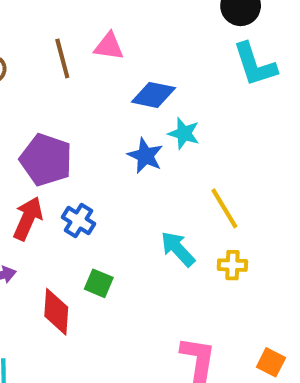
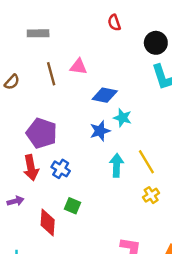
blue star: (145, 156) -> (100, 131), turned 30
red arrow: (28, 218) -> (31, 168), turned 145
cyan arrow: (178, 249) -> (117, 165), moved, turned 45
yellow cross: (232, 265) -> (151, 195), turned -35

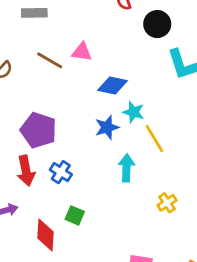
black circle: (156, 43) -> (157, 24), moved
brown line: (51, 74) -> (50, 60), turned -45
yellow line: (146, 162) -> (154, 139), moved

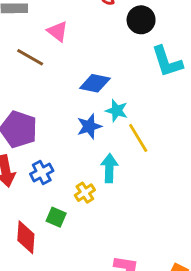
pink triangle: (82, 52) -> (58, 31), moved, turned 30
blue cross: (61, 172) -> (42, 172), turned 30
yellow cross: (167, 203) -> (85, 193), moved

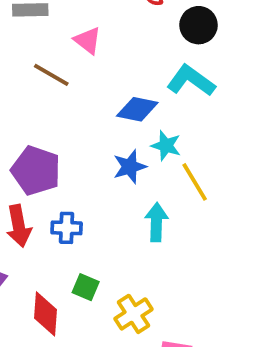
cyan L-shape: (167, 62) -> (191, 81), moved, turned 144
blue cross: (42, 172) -> (67, 228), turned 30
yellow cross: (85, 193) -> (133, 314), moved, size x1.4

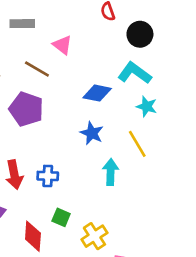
cyan star: (166, 146) -> (147, 106), moved
blue star: (130, 167) -> (92, 133), turned -30
purple pentagon: (36, 170) -> (26, 109), moved

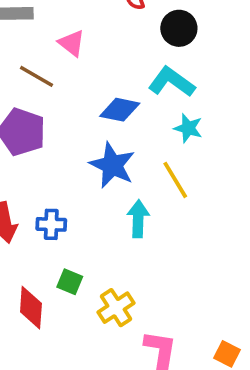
blue star: (92, 133) -> (112, 165), size x1.4

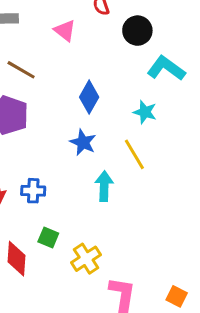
pink triangle: (72, 43) -> (65, 31), moved
cyan L-shape: (172, 82) -> (166, 68), moved
blue diamond: (120, 110) -> (89, 97), turned -72
blue star: (112, 165) -> (83, 142), size x0.7

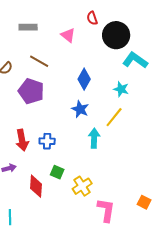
black circle: (137, 31) -> (116, 35), size x1.4
yellow line: (134, 154) -> (114, 117), turned 70
orange square: (177, 296) -> (144, 202), moved

